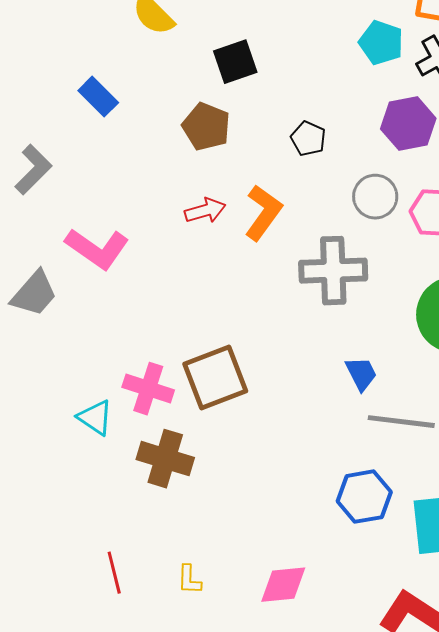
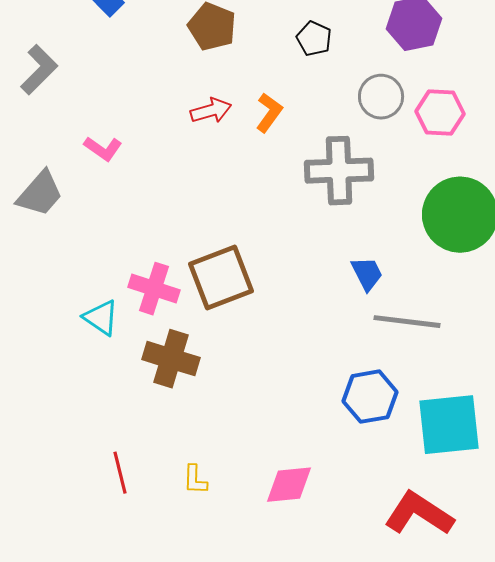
orange L-shape: (263, 213) -> (269, 113), size x0.7
pink L-shape: (97, 249) -> (103, 149), size x0.6

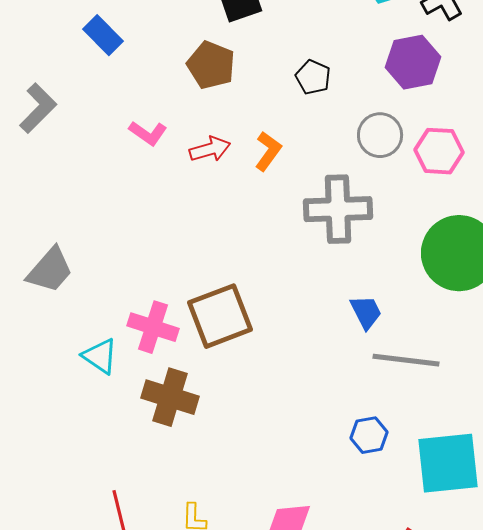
pink L-shape: (103, 149) -> (148, 133), moved
gray trapezoid: (40, 194) -> (50, 270), moved
blue hexagon: (370, 397) -> (369, 435), size x0.7

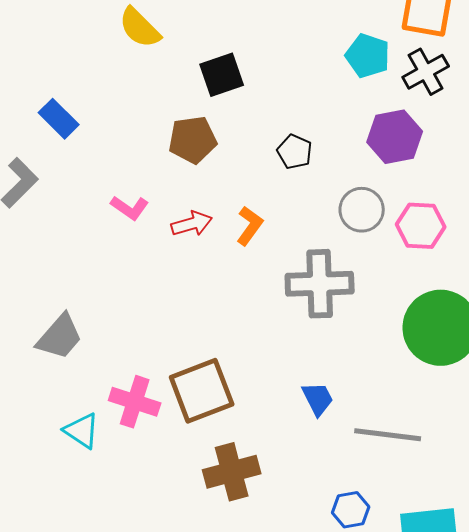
blue rectangle: (103, 35) -> (59, 119), moved
brown pentagon: (211, 65) -> (193, 140), turned -30
gray trapezoid: (50, 270) -> (60, 337), moved
blue trapezoid: (366, 312) -> (318, 399), moved
brown cross: (170, 397) -> (232, 472), moved, turned -32

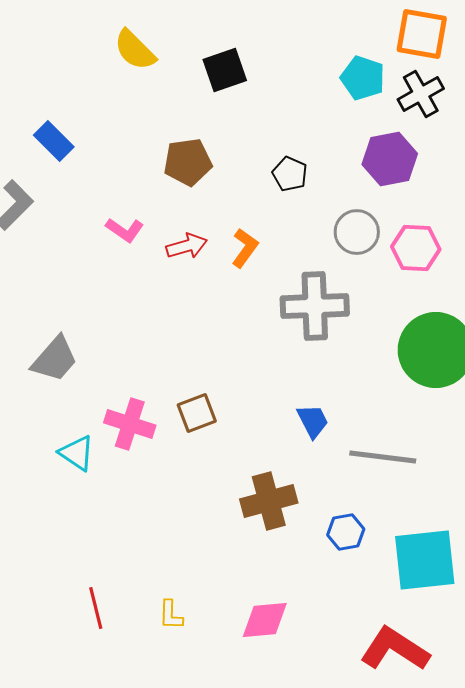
black square: (222, 75) -> (225, 70), moved
brown square: (202, 391) -> (197, 413), size x0.6
brown cross: (232, 472) -> (269, 501), moved

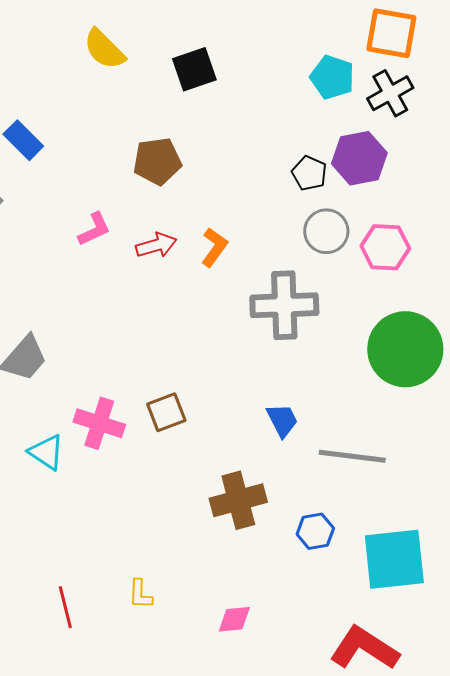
black pentagon: (290, 174) -> (309, 173), moved
pink L-shape: (125, 230) -> (94, 229), turned -60
yellow L-shape: (171, 615) -> (140, 594), moved
pink diamond: (265, 620) -> (234, 619), size x0.7

